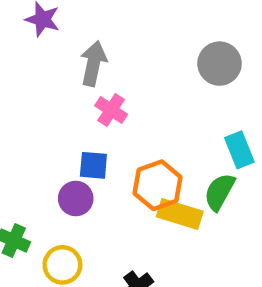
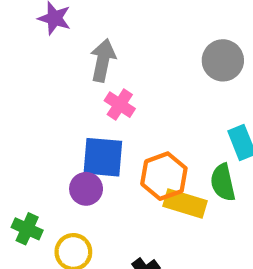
blue square: (93, 165) -> (103, 157), size x1.5
green semicircle: (220, 192) -> (223, 182), turned -42

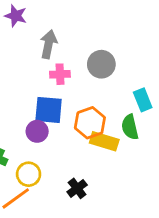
gray circle: (223, 60) -> (101, 64), moved
pink cross: (120, 105) -> (60, 74), turned -36

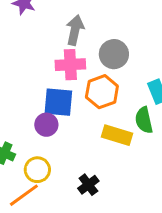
gray arrow: (49, 44) -> (75, 30), moved
pink cross: (60, 74) -> (70, 65), size x1.4
orange hexagon: (90, 123) -> (102, 92), moved

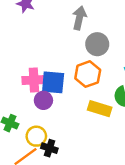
gray arrow: (75, 30) -> (79, 18), moved
pink cross: (70, 65) -> (34, 80), moved
black cross: (88, 185) -> (49, 148), moved, turned -35

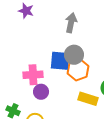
gray circle: (97, 44) -> (74, 55), moved
blue square: (53, 82) -> (60, 61), moved

